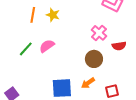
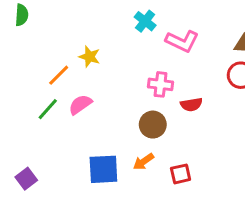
orange line: (33, 15) -> (59, 75), moved, turned 35
pink cross: (99, 33) -> (160, 84), turned -35

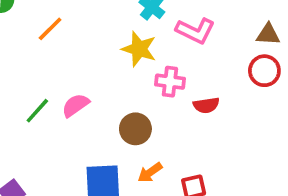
yellow star: (90, 57) -> (139, 49), moved, size x1.4
orange line: (59, 75) -> (50, 29), moved
brown circle: (153, 125) -> (135, 129), moved

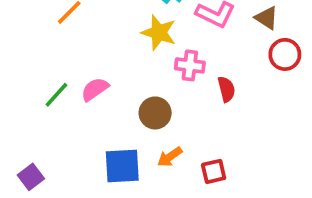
brown triangle: (268, 34) -> (267, 18), moved, turned 30
red semicircle: (206, 105) -> (226, 89), turned -95

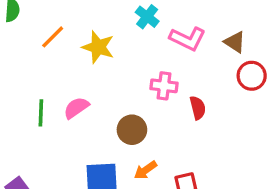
yellow star: (159, 33) -> (98, 47), moved
green line: (56, 95) -> (41, 113), turned -40

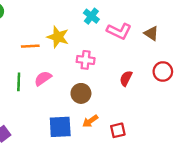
orange line: (53, 37) -> (30, 46), moved, turned 42
red circle: (252, 76) -> (163, 71), moved
pink cross: (164, 86) -> (86, 60), moved
red semicircle: (198, 108) -> (126, 78), turned -140

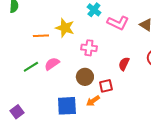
green line: (19, 82) -> (31, 67), turned 56
red square: (118, 130) -> (106, 86), moved

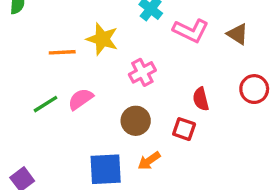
pink cross: (89, 48) -> (142, 72), turned -35
red semicircle: (124, 64) -> (201, 99), turned -40
red square: (106, 86) -> (184, 129), moved, turned 32

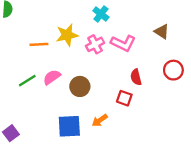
pink L-shape: (191, 31) -> (123, 43), moved
yellow star: (102, 39) -> (67, 35), turned -30
pink cross: (142, 72) -> (95, 44), moved
brown circle: (136, 121) -> (80, 86), moved

